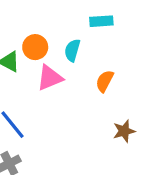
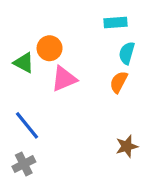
cyan semicircle: (72, 50) -> (127, 53), moved
brown star: (124, 131) -> (127, 146), moved

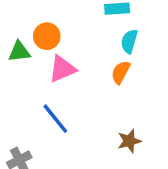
green triangle: (24, 63) -> (19, 52), turned -35
blue line: (27, 125) -> (55, 119), moved

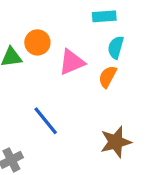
pink triangle: (62, 69) -> (72, 62), moved
brown star: (129, 141) -> (116, 142), size x1.4

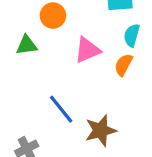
orange circle: (37, 42) -> (53, 16), moved
brown star: (116, 142) -> (101, 130), moved

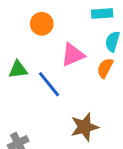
green triangle: (27, 45) -> (18, 69), moved
blue line: (61, 109) -> (49, 84), moved

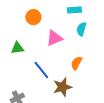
orange semicircle: (105, 68) -> (76, 63), moved
blue line: (49, 84) -> (41, 70), moved

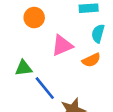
green triangle: (17, 48) -> (24, 68), moved
orange semicircle: (76, 63) -> (91, 60), moved, turned -144

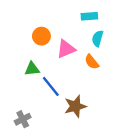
orange circle: (34, 18) -> (41, 36), moved
orange semicircle: (91, 60) -> (92, 62), turned 77

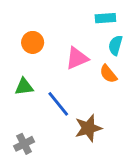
orange circle: (41, 36) -> (33, 42), moved
green triangle: (32, 69) -> (24, 87), moved

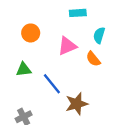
cyan rectangle: (105, 18) -> (78, 13), moved

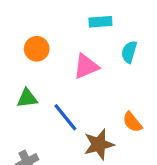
orange semicircle: (93, 59) -> (132, 122), moved

